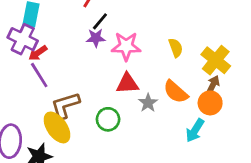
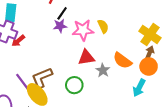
yellow semicircle: (176, 48) -> (103, 26), moved
purple line: (39, 75) -> (23, 82), moved

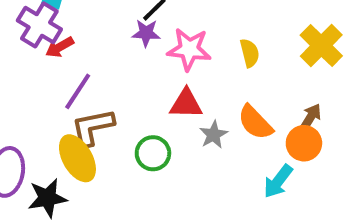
yellow semicircle: (103, 26) -> (250, 53), moved
yellow cross: (150, 35) -> (321, 46), moved
purple line: (23, 82) -> (78, 91), moved, turned 60

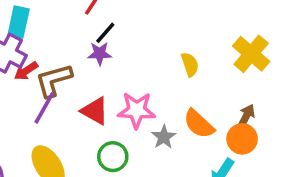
pink star: (189, 49) -> (137, 110), moved
red triangle: (186, 104) -> (95, 111), moved, turned 32
brown L-shape: (93, 127) -> (54, 80), moved

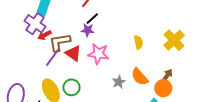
pink star: (137, 110) -> (98, 54), moved
red triangle: (95, 111) -> (73, 53), moved
green circle: (113, 157) -> (71, 87), moved

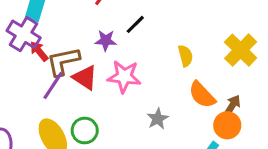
black line: (92, 19) -> (135, 24), moved
red arrow: (45, 35) -> (39, 51), turned 80
orange semicircle: (140, 77) -> (202, 95), moved

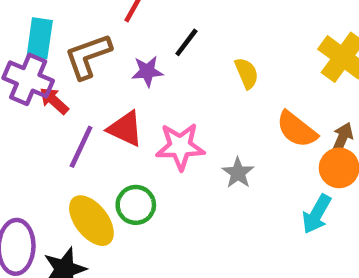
yellow semicircle: (185, 56) -> (247, 73), moved
brown L-shape: (63, 61) -> (88, 56), moved
pink star: (124, 77) -> (180, 146), moved

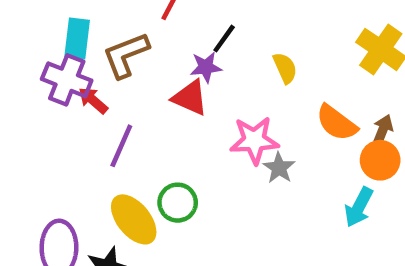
purple star: (147, 71) -> (206, 67), moved
red triangle: (125, 129) -> (190, 98), moved
pink star: (180, 146) -> (254, 140), moved

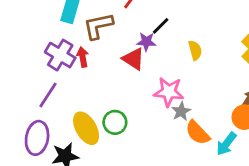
purple cross: (67, 80) -> (60, 55), moved
red arrow: (93, 100) -> (83, 57), moved, turned 30
orange semicircle: (337, 123) -> (198, 133), moved
purple line: (121, 146) -> (48, 95), moved

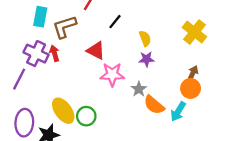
purple star: (146, 42) -> (146, 59), moved
pink star: (169, 92) -> (112, 74), moved
purple line: (48, 95) -> (19, 79), moved
green circle: (115, 122) -> (86, 116), moved

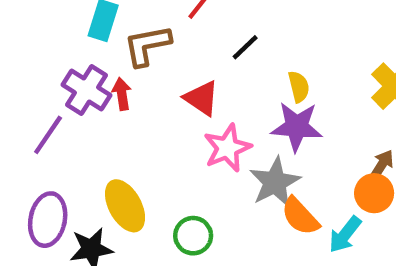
purple star: (146, 59) -> (297, 127), size x1.6
pink star: (112, 74) -> (227, 148), turned -30
gray star: (139, 89) -> (275, 182), size x1.6
green circle: (86, 116) -> (193, 236), moved

